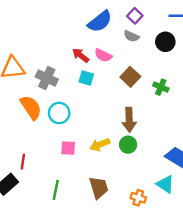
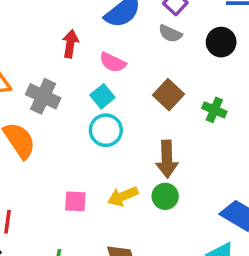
red arrow: (81, 55) -> (70, 44), moved, turned 60
pink semicircle: (103, 55) -> (113, 62), moved
cyan square: (86, 78) -> (102, 96), turned 35
cyan circle: (59, 113) -> (106, 130), moved

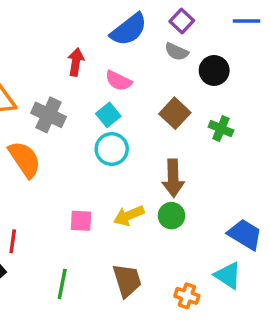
black circle: (221, 42) -> (214, 70), moved

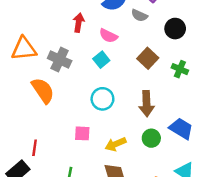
gray semicircle: (177, 52) -> (139, 15), moved
cyan circle: (112, 149) -> (102, 99), moved
yellow arrow: (129, 216) -> (116, 144), moved
green circle: (171, 216) -> (151, 138), moved
blue trapezoid: (245, 234) -> (181, 129), moved

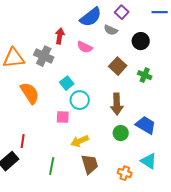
gray cross: (60, 60) -> (44, 56), moved
cyan square: (101, 60) -> (67, 83), moved
pink square: (82, 133) -> (63, 117), moved
yellow arrow: (116, 144) -> (80, 141), moved

